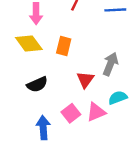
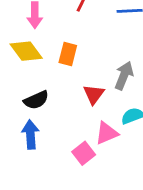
pink square: (71, 113) -> (84, 153), moved
blue arrow: (43, 128) -> (30, 135), moved

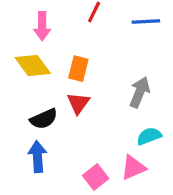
red triangle: (94, 94) -> (78, 103), moved
pink triangle: (107, 133) -> (133, 168), moved

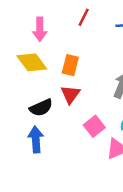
pink square: (96, 177) -> (94, 126), moved

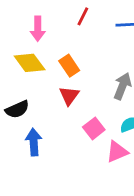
orange rectangle: (70, 65) -> (69, 66), turned -48
black semicircle: (41, 108) -> (17, 109), moved

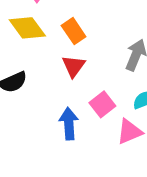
blue arrow: (34, 142) -> (69, 124), moved

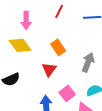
orange rectangle: (74, 31) -> (58, 47), moved

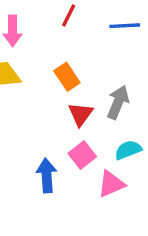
red triangle: (49, 69) -> (81, 114), moved

